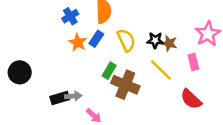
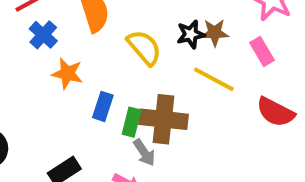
blue rectangle: (96, 39) -> (103, 106), moved
green rectangle: (109, 71) -> (132, 122), moved
gray arrow: (73, 96) -> (144, 153), moved, turned 77

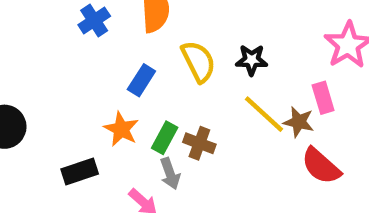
brown star: (215, 33) -> (299, 122), moved
orange star: (67, 74) -> (121, 129), moved
blue rectangle: (103, 106) -> (141, 80), moved
brown cross: (163, 119) -> (199, 143), size x0.6

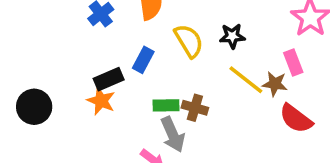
orange star: (121, 129) -> (101, 101), moved
green rectangle: (165, 138) -> (166, 105), turned 65
black rectangle: (80, 172) -> (109, 79), moved
gray arrow: (170, 174) -> (173, 134), size x1.4

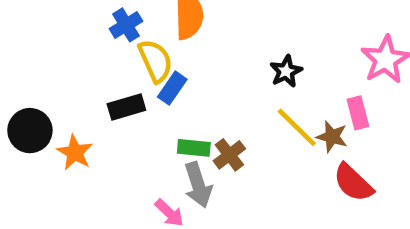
black star: (232, 36) -> (286, 71), turned -30
yellow semicircle: (189, 41) -> (155, 61), moved
orange star: (101, 101) -> (75, 152), moved
brown cross: (195, 108) -> (229, 155), turned 30

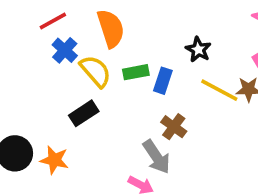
blue rectangle: (172, 88) -> (163, 81), moved
green rectangle: (194, 148) -> (136, 72), moved

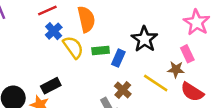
black star: (198, 50) -> (144, 39), size x1.5
yellow line: (219, 90) -> (156, 83), moved
black rectangle: (84, 113) -> (51, 86), moved

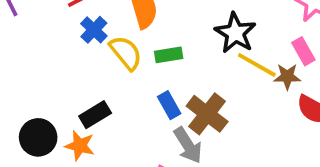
blue rectangle: (118, 58) -> (169, 105), moved, turned -49
yellow line: (156, 83) -> (257, 65), moved
brown cross: (123, 90) -> (207, 114), size x1.5

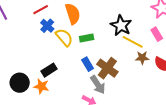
brown star: (287, 76) -> (142, 58), moved

